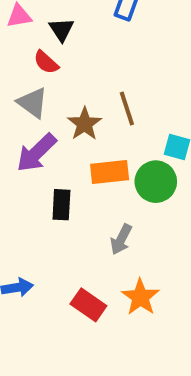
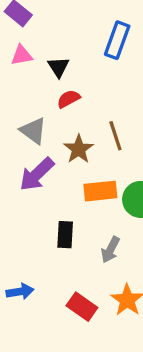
red semicircle: (46, 62) -> (69, 99), moved, turned 110
black rectangle: (61, 205) -> (65, 235), moved

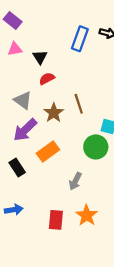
orange rectangle: (100, 191) -> (48, 152), moved, turned -30
black rectangle: (65, 235) -> (17, 167), moved, turned -36
red rectangle: (82, 307) -> (56, 220), turned 60

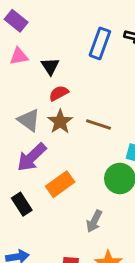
brown line: (79, 104) -> (99, 124), turned -54
brown star: (54, 113) -> (60, 122), moved

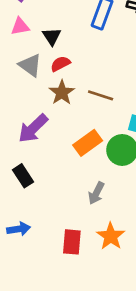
gray triangle: (29, 120) -> (30, 65), moved
orange rectangle: (60, 184) -> (88, 143), moved

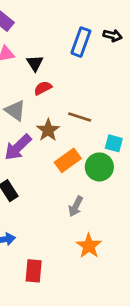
gray triangle: (30, 65) -> (15, 110), moved
brown star: (62, 93) -> (48, 130), moved
red rectangle: (72, 242) -> (34, 271), moved

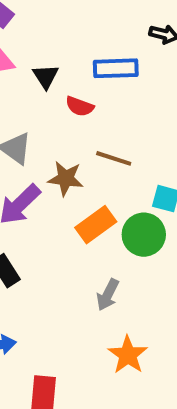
blue rectangle: (81, 42) -> (116, 68), moved, turned 68
red semicircle: (43, 88) -> (80, 106), moved, turned -132
brown star: (48, 130) -> (66, 178), turned -30

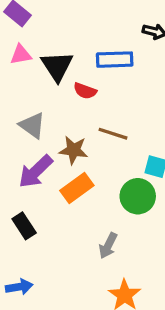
black triangle: (46, 76) -> (57, 66), size x1.5
orange rectangle: (96, 225) -> (77, 188), moved

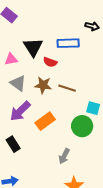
pink triangle: (21, 55) -> (11, 59), moved
brown star: (73, 150) -> (43, 85), moved

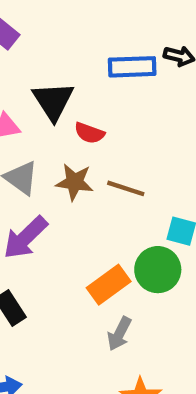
blue rectangle: (68, 43) -> (132, 67), moved
orange rectangle: (45, 121) -> (109, 285), moved

